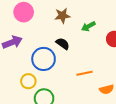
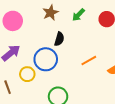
black semicircle: (63, 44) -> (59, 39), turned 88
yellow circle: (28, 81) -> (27, 74), moved

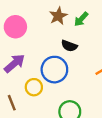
green arrow: (78, 15) -> (81, 19), moved
black semicircle: (59, 39) -> (69, 46), turned 96

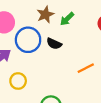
blue circle: (54, 70) -> (28, 40), moved

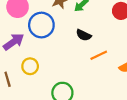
black semicircle: (54, 44) -> (84, 35), moved

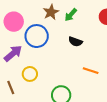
orange line: (99, 55) -> (91, 71), moved, turned 49

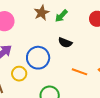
blue circle: (37, 36) -> (38, 58), moved

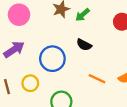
yellow circle: (19, 74) -> (30, 83), moved

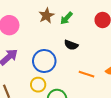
yellow circle: (30, 83) -> (38, 85), moved

